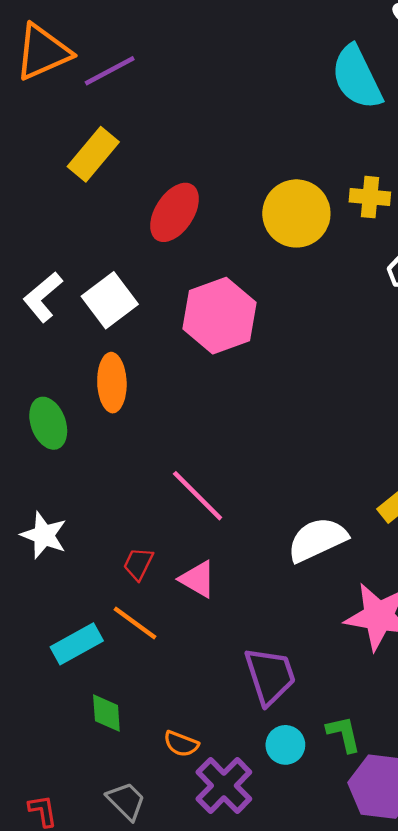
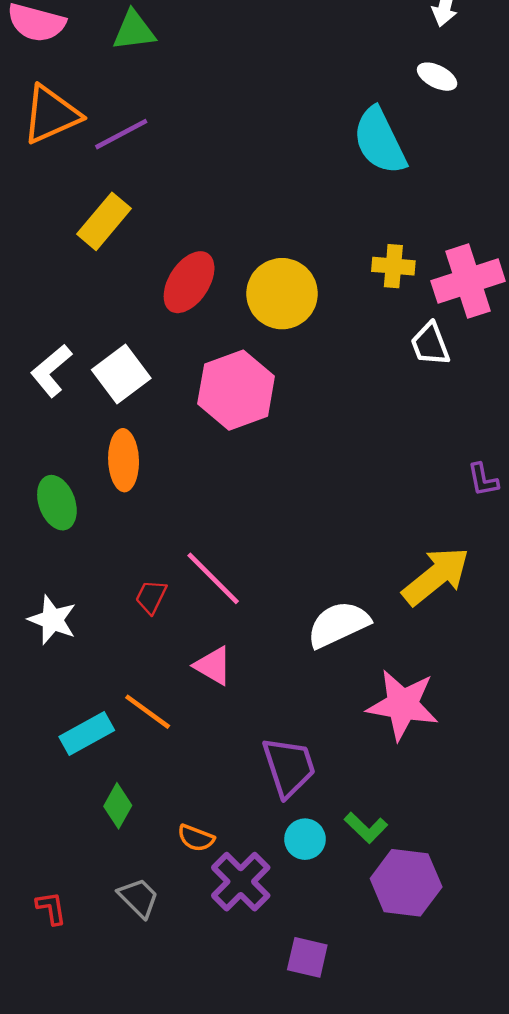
yellow circle: (296, 213) -> (282, 294), moved
red trapezoid: (138, 564) -> (151, 597), moved
green diamond: (106, 713) -> (118, 806), turned 33
green L-shape: (344, 734) -> (366, 828), turned 147

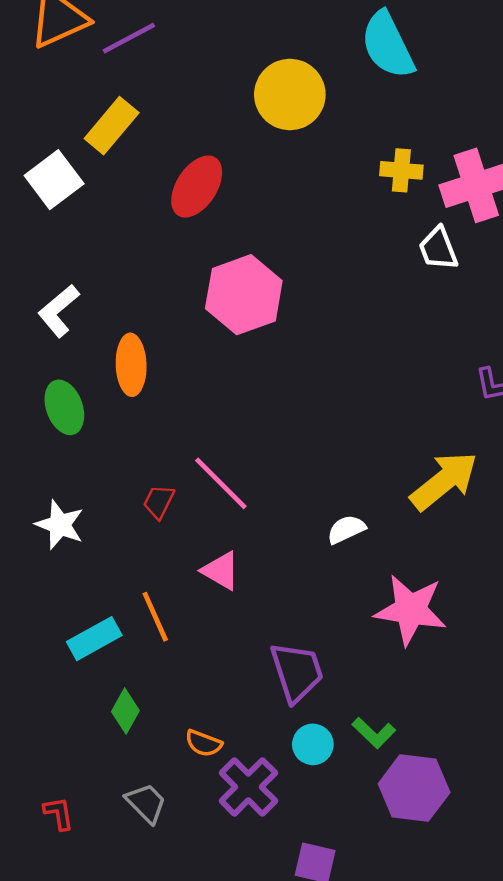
yellow circle: (282, 294) -> (290, 95), moved
white L-shape: (51, 371) -> (59, 311), moved
white square: (121, 374) -> (54, 180), moved
white semicircle: (338, 624) -> (346, 529), size x0.6
orange line: (148, 712) -> (155, 617), turned 30

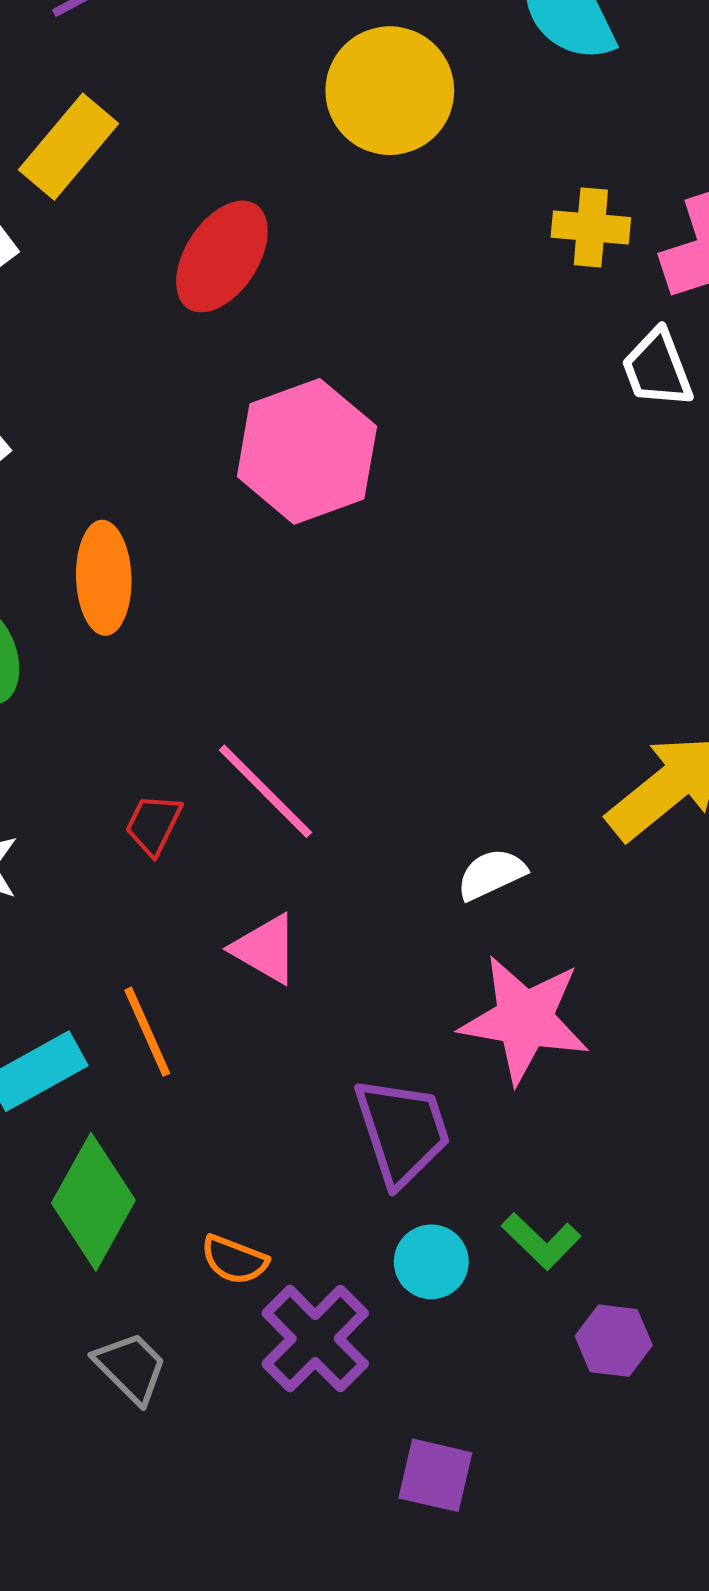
pink star: (411, 610) -> (525, 1019), moved
green diamond: (125, 711) -> (93, 1202), size x1.6
purple hexagon: (414, 788) -> (614, 1341), size x0.6

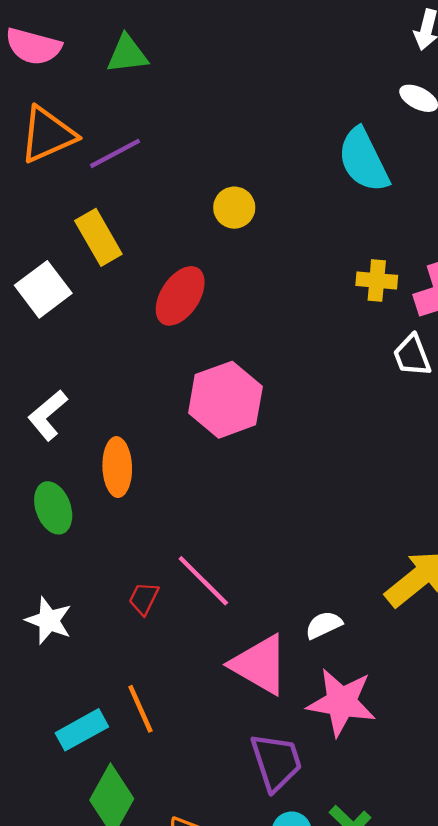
yellow circle: (390, 91) -> (234, 208), moved, size x0.6
yellow rectangle: (69, 147) -> (98, 237), turned -70
pink triangle: (265, 949) -> (260, 665), moved, size x1.6

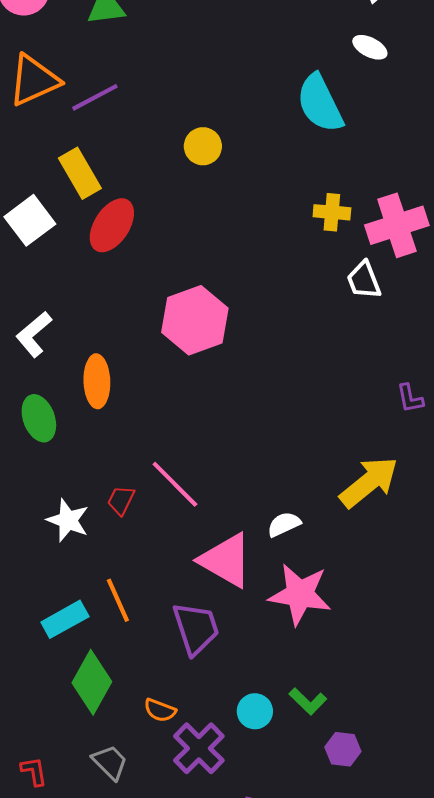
red ellipse: (180, 296) -> (112, 225), moved
white star: (49, 621) -> (68, 520), moved
purple trapezoid: (276, 762) -> (196, 628), moved

